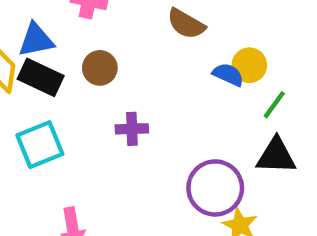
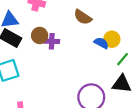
purple cross: (132, 129) -> (52, 41), moved

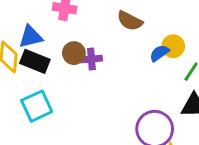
blue semicircle: (101, 43) -> (159, 53), turned -56

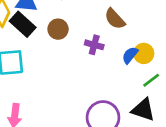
blue semicircle: (159, 53) -> (130, 55), turned -36
purple cross: (91, 59) -> (94, 45), moved

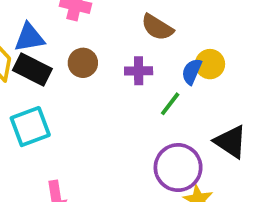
green line: (151, 80) -> (170, 104), moved
black triangle: (143, 110) -> (231, 142), turned 30

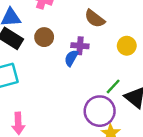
blue semicircle: (192, 71) -> (71, 58), moved
green line: (170, 104) -> (113, 86), moved

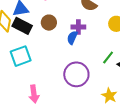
purple circle: (100, 111) -> (76, 74), moved

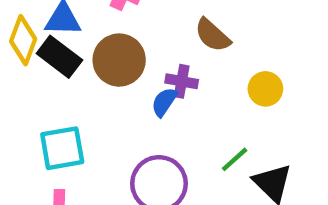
brown circle: (49, 23) -> (119, 60), size x1.5
cyan square: (21, 56) -> (62, 148), moved

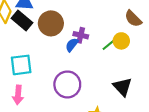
brown semicircle: (213, 35) -> (133, 19), moved
green line: (235, 159) -> (109, 45), moved

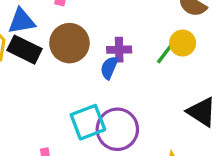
cyan square: (21, 65) -> (88, 122), moved

